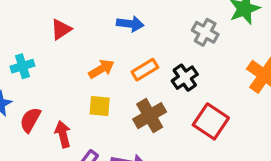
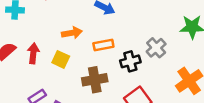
gray cross: (205, 32) -> (156, 48), moved
red arrow: (63, 134) -> (33, 53), moved

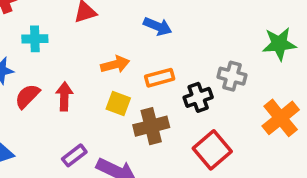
gray cross: (156, 48) -> (232, 76), turned -30
yellow square: (61, 59) -> (118, 103), moved

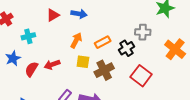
blue arrow: (158, 26) -> (79, 14), moved
orange arrow: (115, 64) -> (76, 40), turned -35
red arrow: (64, 96) -> (52, 65), turned -98

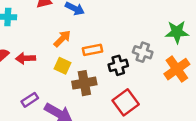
orange cross: (175, 49) -> (177, 69), moved

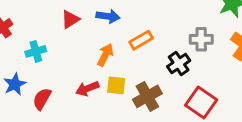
orange rectangle: (92, 50) -> (141, 40), moved
red arrow: (26, 58) -> (87, 89), moved

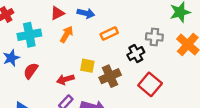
cyan cross: (36, 51) -> (29, 35), size x1.5
orange arrow: (105, 55) -> (67, 34), moved
red arrow: (87, 89) -> (65, 79), moved

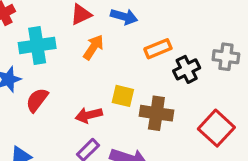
black cross: (136, 54) -> (187, 69), moved
brown cross: (110, 76) -> (156, 113), turned 30

